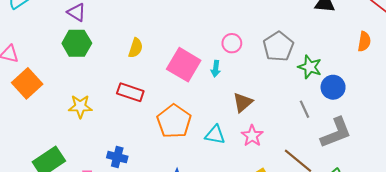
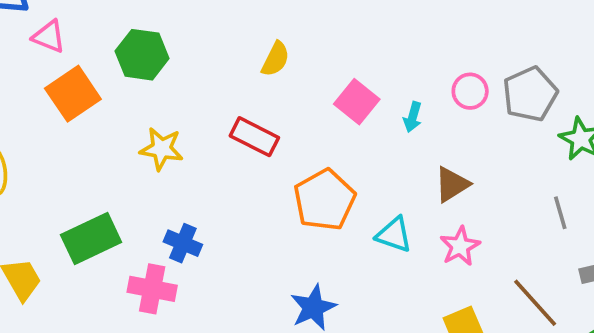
green hexagon: (77, 43) -> (142, 55), moved
pink circle: (232, 43) -> (470, 91), moved
pink square: (184, 65) -> (357, 102), size x0.7
blue cross: (117, 157) -> (183, 243), moved

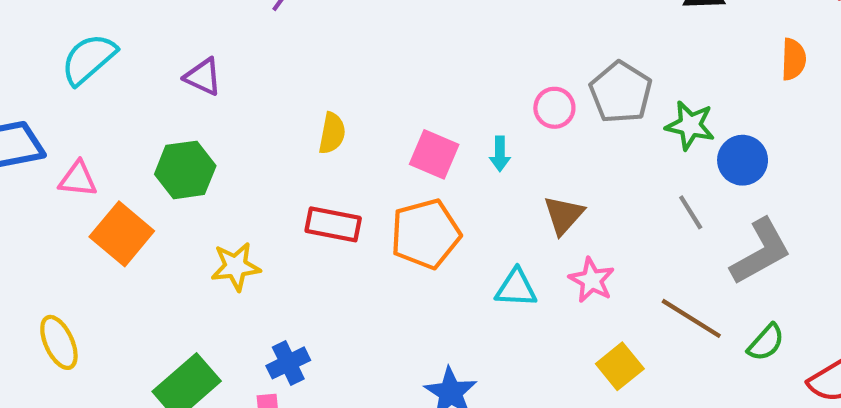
orange pentagon: (325, 200) -> (425, 234), moved, turned 30
blue cross: (183, 243) -> (288, 363), turned -33

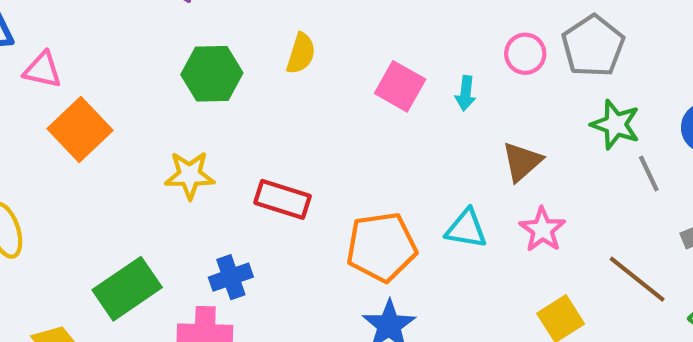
green star: (690, 125) -> (615, 125), moved
green hexagon: (185, 170) -> (212, 74), moved
red rectangle: (333, 224) -> (282, 199), moved
orange pentagon: (425, 234) -> (381, 247), moved

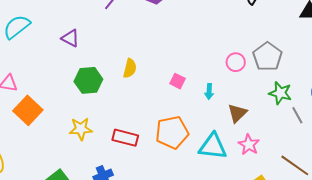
pink square: (400, 86) -> (178, 81), size x0.7
cyan arrow: (466, 93) -> (209, 92), moved
cyan triangle: (466, 229) -> (213, 146), size x1.4
orange pentagon: (381, 247) -> (172, 132), moved

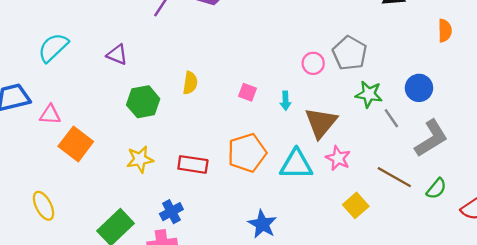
brown triangle: (237, 113) -> (321, 123), size x1.4

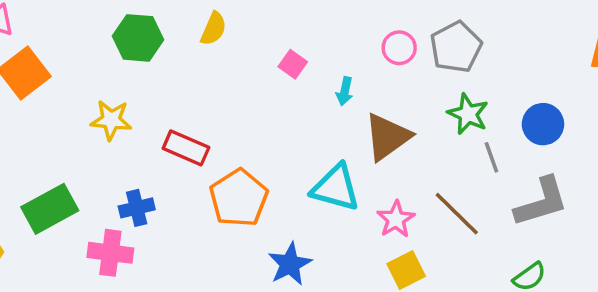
orange pentagon: (247, 153) -> (239, 198), moved, turned -30
pink star: (338, 158) -> (396, 219), moved
brown line: (394, 177) -> (457, 214), moved
blue star: (262, 224) -> (290, 264), moved

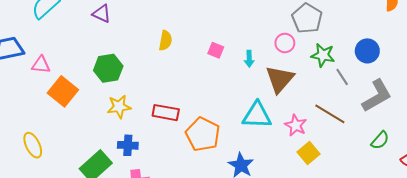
green hexagon: (138, 38) -> (108, 68), moved
pink circle: (399, 48) -> (285, 43), moved
blue cross: (137, 208) -> (128, 145), moved, turned 30

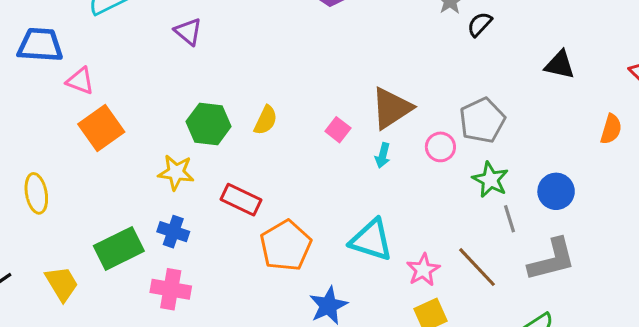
yellow semicircle: (165, 41) -> (266, 120), moved
green hexagon: (108, 68) -> (209, 124), moved
brown triangle: (280, 79) -> (391, 108), moved

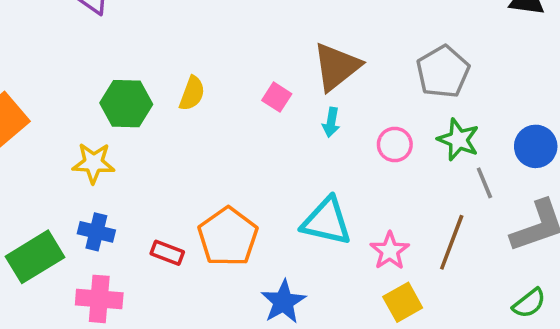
pink circle: (440, 147) -> (395, 145), moved
red rectangle: (241, 200) -> (167, 253), moved, size x0.7
brown line: (477, 267) -> (452, 242), turned 69

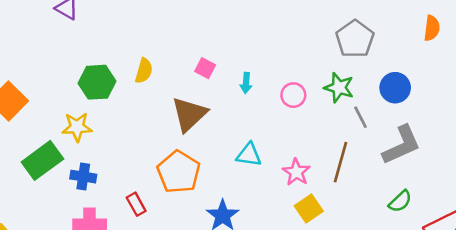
brown triangle: (337, 67) -> (189, 114), moved
gray pentagon: (443, 72) -> (355, 39), moved
cyan triangle: (327, 221) -> (249, 155), size x0.7
red rectangle: (167, 253) -> (136, 204), moved, turned 45
green rectangle: (35, 257) -> (42, 160), moved

